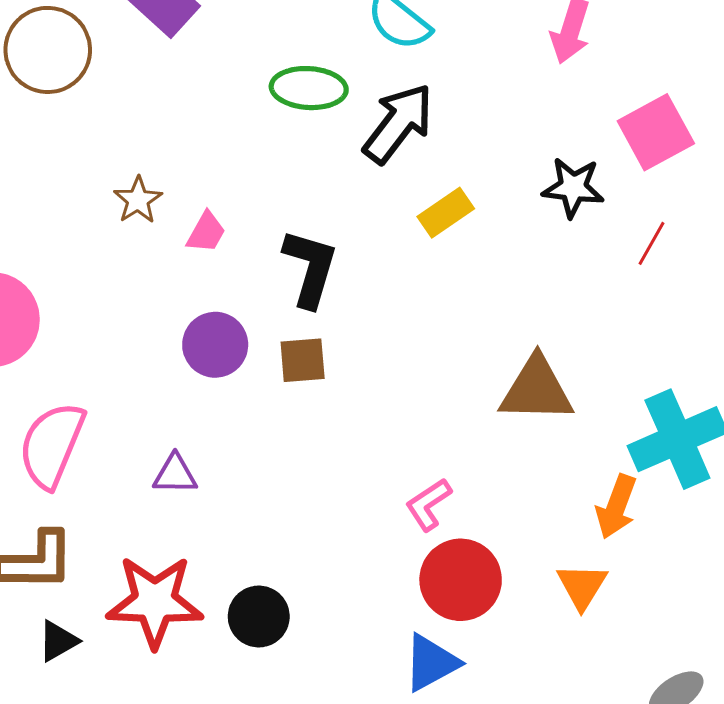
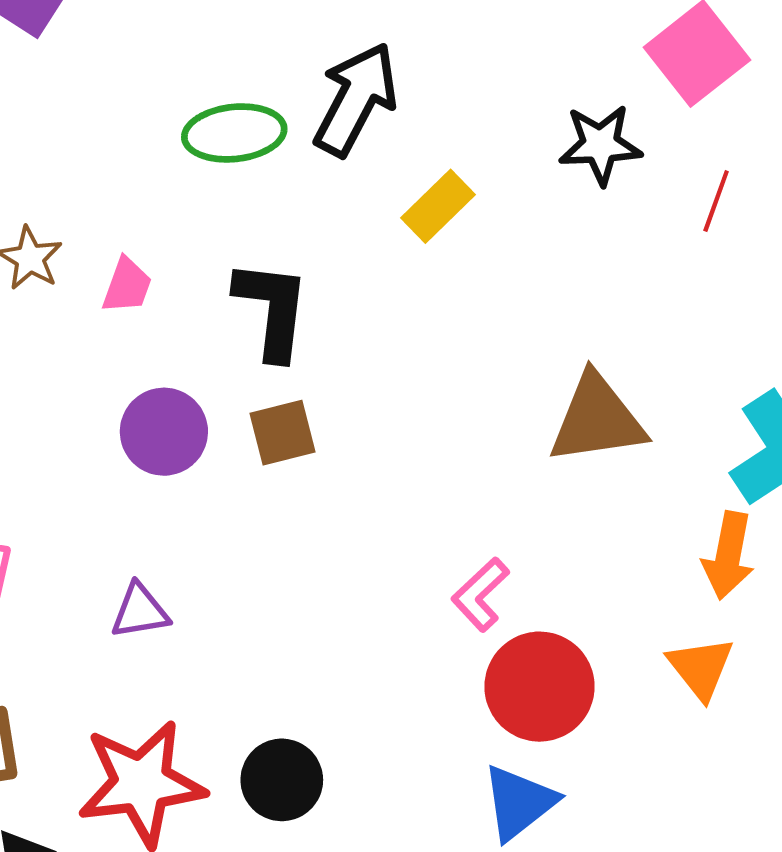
green ellipse: (309, 88) -> (234, 133), moved

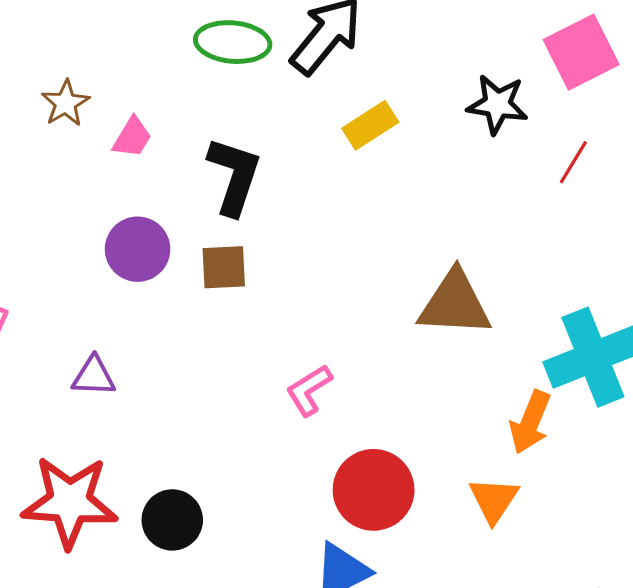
pink L-shape: (480, 594) -> (309, 390), moved

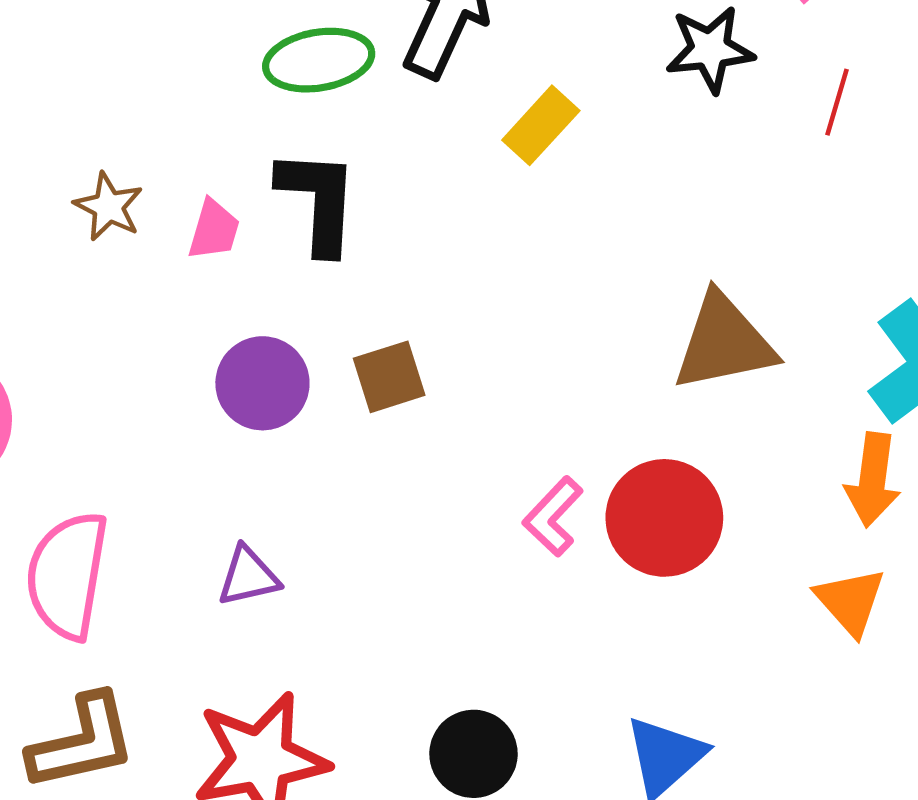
black L-shape: (234, 176) -> (318, 201), moved
red circle: (374, 490) -> (664, 518), moved
black circle: (172, 520) -> (473, 754), moved

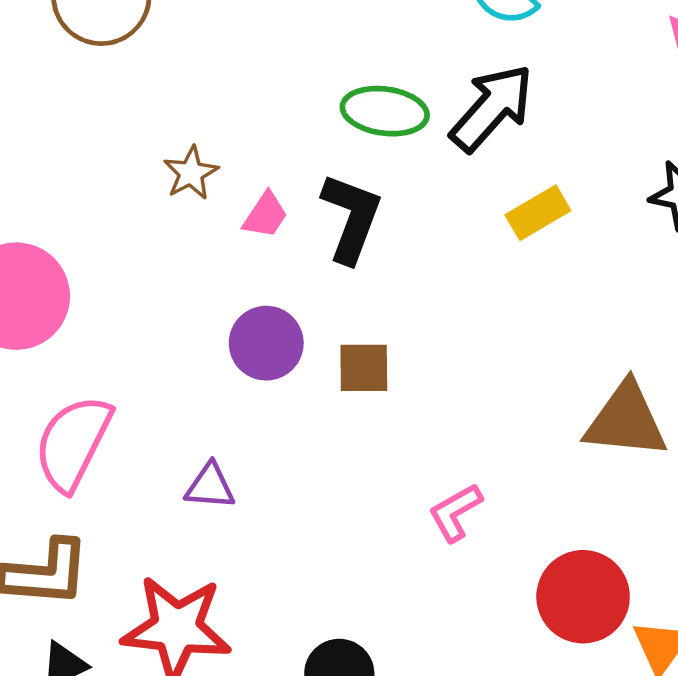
red circle: (664, 518) -> (583, 597), moved

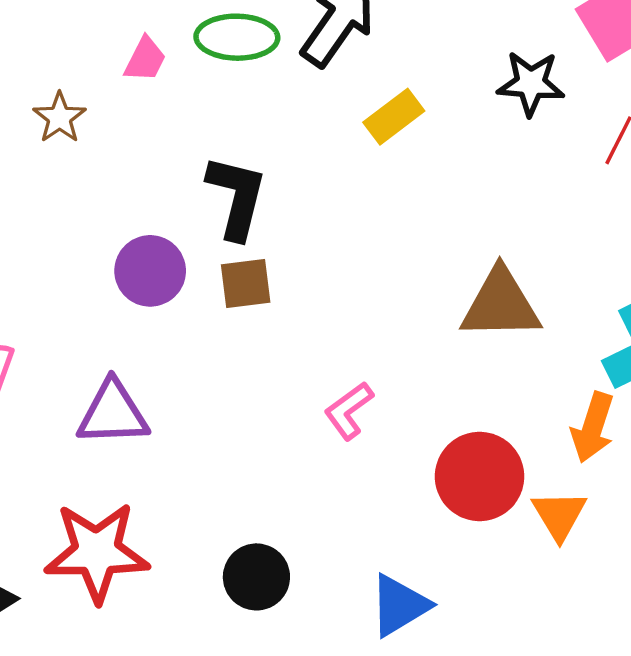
pink trapezoid: (265, 215) -> (145, 59), moved
black L-shape: (351, 218) -> (237, 197), moved
purple triangle: (210, 486) -> (113, 413), size x1.5

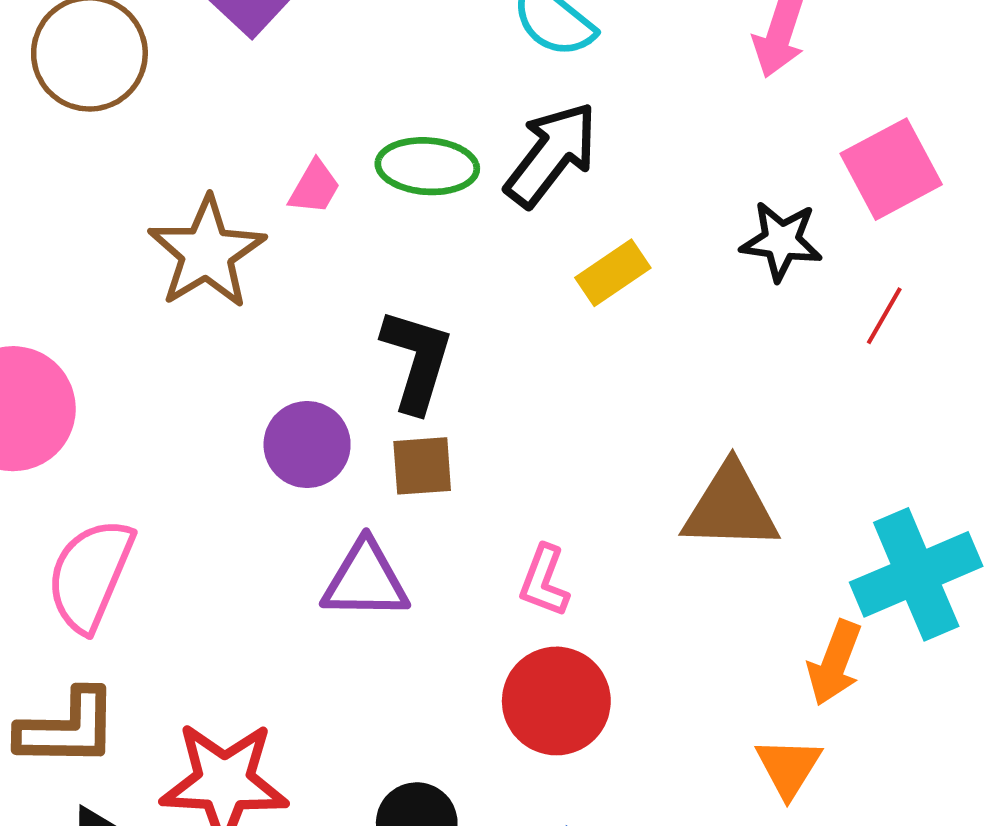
brown star: (60, 118) -> (207, 253), size x1.8
pink L-shape: (349, 411) -> (544, 581), moved, turned -36
purple triangle: (113, 413) -> (365, 580), moved
red circle: (480, 476) -> (556, 701), moved

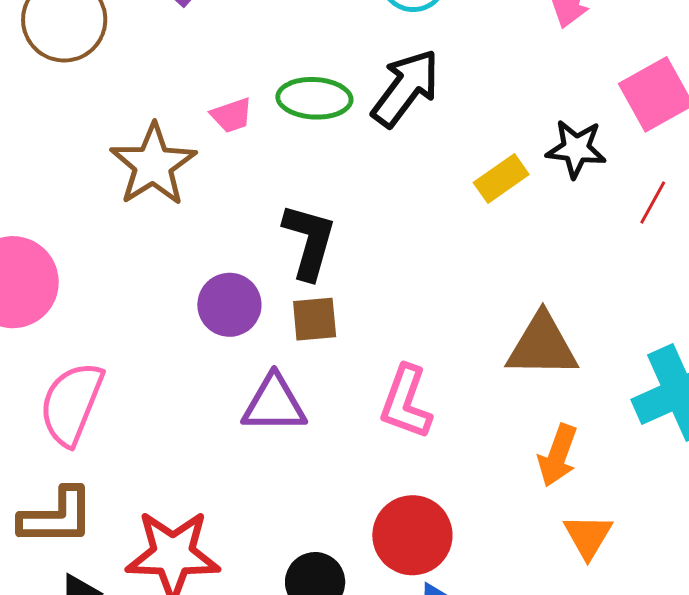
pink trapezoid: (315, 187) -> (232, 115), turned 42
yellow rectangle: (613, 273) -> (501, 179), moved
pink L-shape: (544, 581) -> (406, 402), size x1.4
orange arrow: (835, 663) -> (558, 455), moved
red circle: (556, 701) -> (412, 535), moved

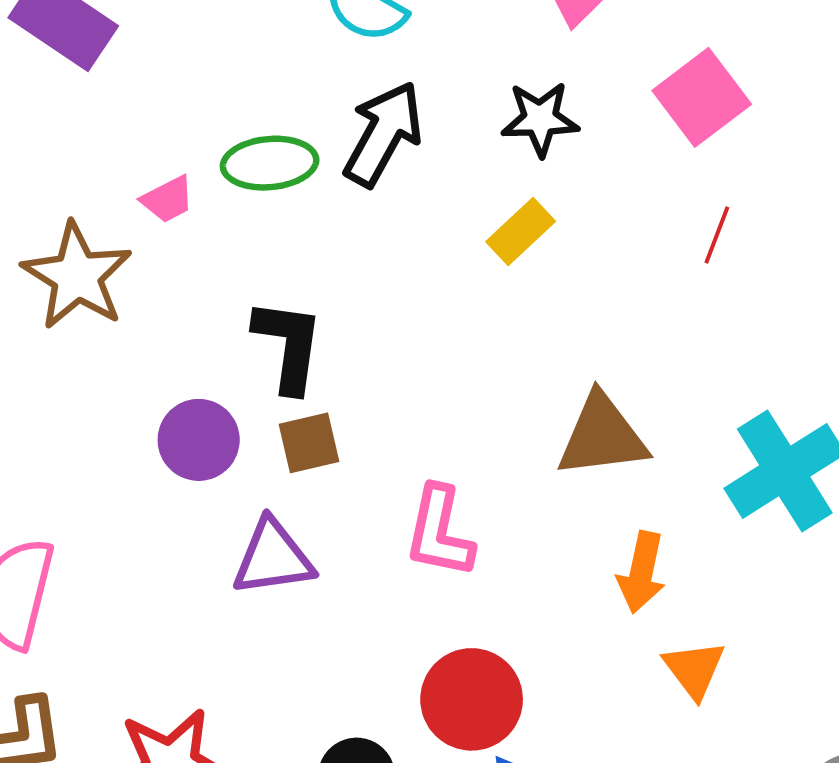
black star: (576, 149) -> (540, 119), moved

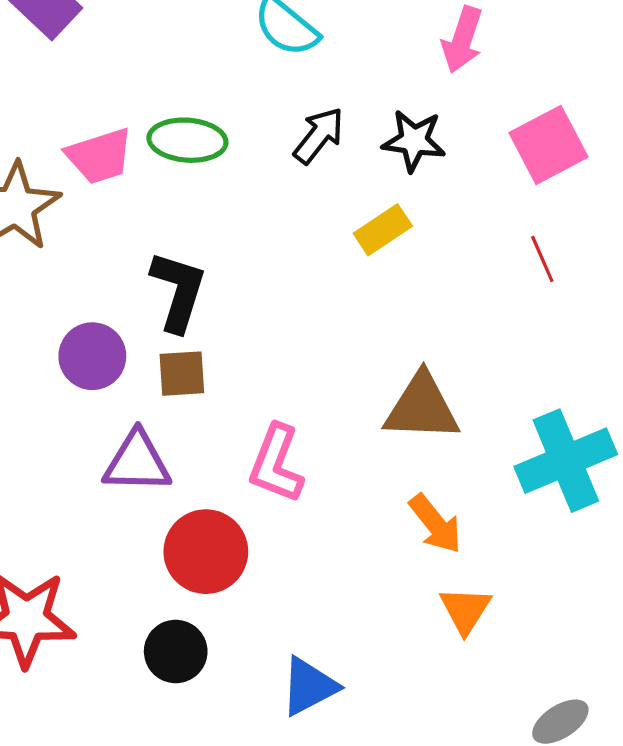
black arrow: (383, 134) -> (319, 136), moved, size x0.7
pink trapezoid: (168, 199) -> (100, 156), size x1.5
red line: (717, 235) -> (542, 259), turned -54
orange arrow: (642, 572) -> (435, 524), turned -60
red circle: (472, 699) -> (206, 552), moved

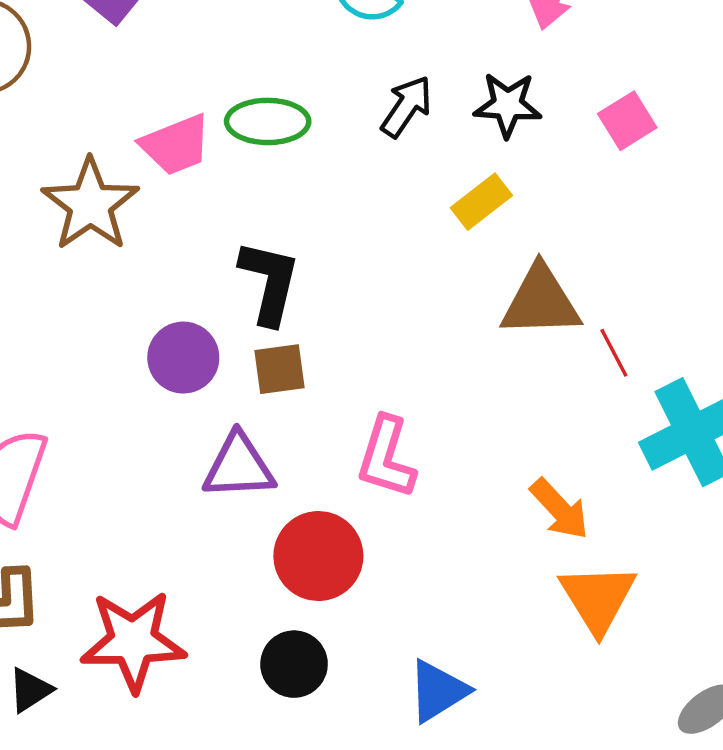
pink square: (549, 145) -> (627, 121), moved, size x0.7
red line: (542, 259) -> (614, 353), moved
brown triangle: (422, 407) -> (541, 302), moved
orange triangle: (465, 610) -> (598, 598), size x1.4

